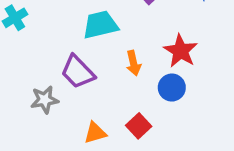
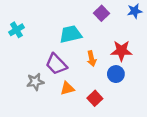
red star: (181, 51) -> (121, 51), turned -30
orange triangle: (95, 133) -> (67, 88), moved

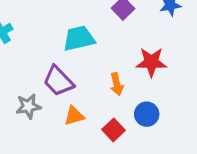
orange arrow: (92, 59) -> (117, 84), moved
blue circle: (116, 74) -> (147, 114), moved

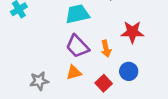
purple trapezoid: (58, 81) -> (77, 46), moved
gray star: (28, 106) -> (39, 81), moved

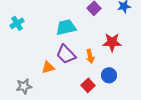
orange triangle: (74, 73) -> (48, 67), moved
gray star: (39, 81) -> (24, 86), moved

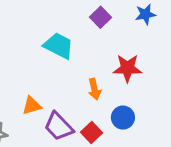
cyan trapezoid: (66, 27) -> (59, 46), turned 40
purple trapezoid: (66, 54) -> (59, 127), moved

